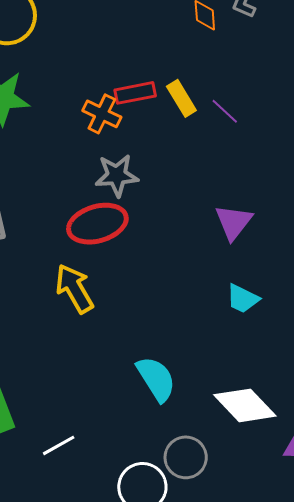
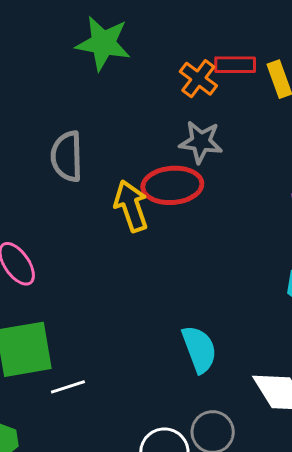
yellow arrow: (74, 289) -> (131, 206), moved
white line: (59, 445) -> (68, 387), moved

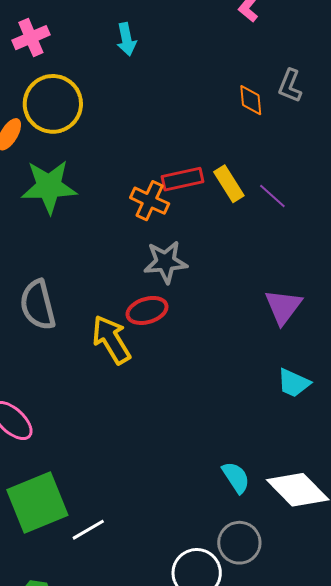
red ellipse: (172, 185) -> (147, 310), size x0.7
cyan semicircle: (199, 349) -> (236, 477), moved, size x0.7

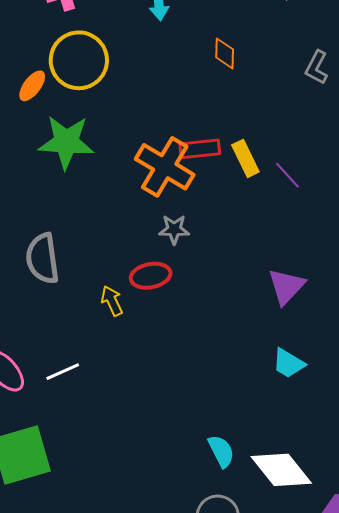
orange diamond: (251, 100) -> (225, 53), moved
orange cross: (150, 201) -> (165, 167), size x1.5
gray star: (166, 262) -> (174, 229), size x0.7
yellow arrow: (111, 340) -> (112, 301), size x0.6
white line: (88, 530) -> (63, 372), moved

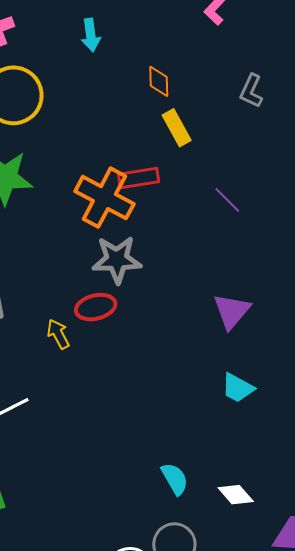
yellow rectangle: (245, 158) -> (177, 128), moved
gray star: (174, 229) -> (117, 260), size x1.6
white diamond: (281, 470) -> (236, 495), size x0.6

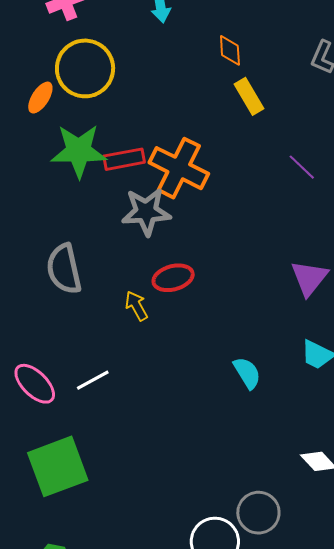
red rectangle: (139, 178) -> (124, 159), moved
gray star: (117, 260) -> (146, 212), moved
cyan semicircle: (175, 479) -> (247, 373), moved

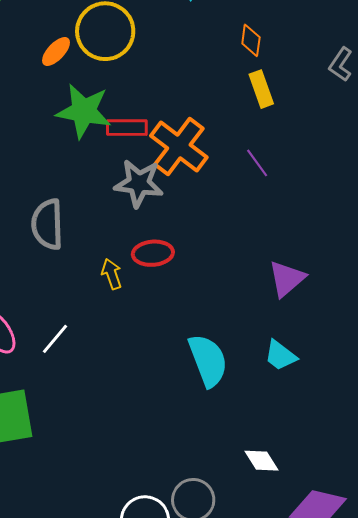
purple line: (302, 167) -> (257, 163), moved
cyan semicircle: (247, 373) -> (208, 360), size x1.6
white line: (93, 380) -> (55, 339), turned -32

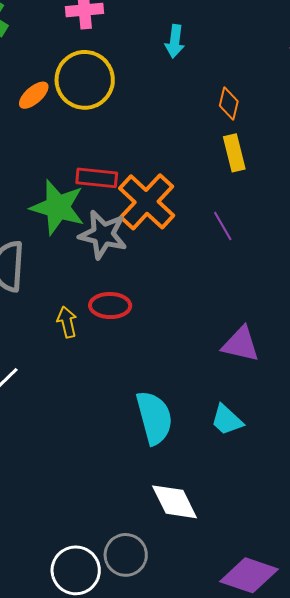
green star: (84, 111) -> (58, 207), moved
purple triangle: (287, 279) -> (241, 344), turned 48
white diamond: (261, 461) -> (175, 502), moved, size x1.4

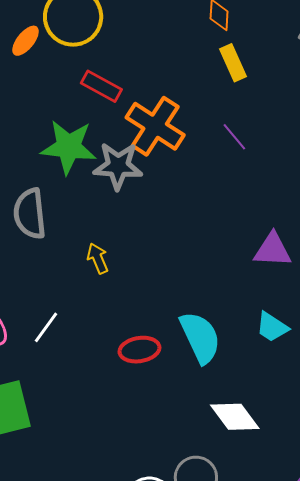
red rectangle: (97, 178) -> (101, 86), moved, turned 33
red ellipse: (110, 306) -> (139, 350), moved

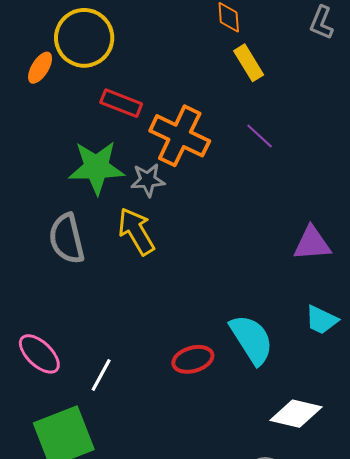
gray star: (118, 166) -> (148, 180), size x0.7
yellow arrow: (98, 258) -> (136, 231), moved, size x1.6
white line: (46, 327) -> (101, 375), moved
white diamond: (235, 417) -> (296, 414), turned -33

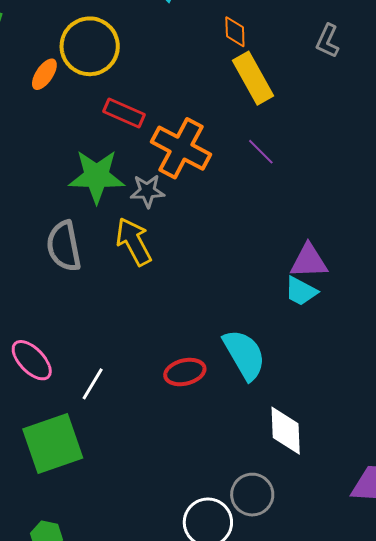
yellow rectangle: (249, 63) -> (253, 78), size x1.4
cyan trapezoid: (321, 320) -> (301, 291), moved
white diamond: (296, 414) -> (286, 431), turned 72

